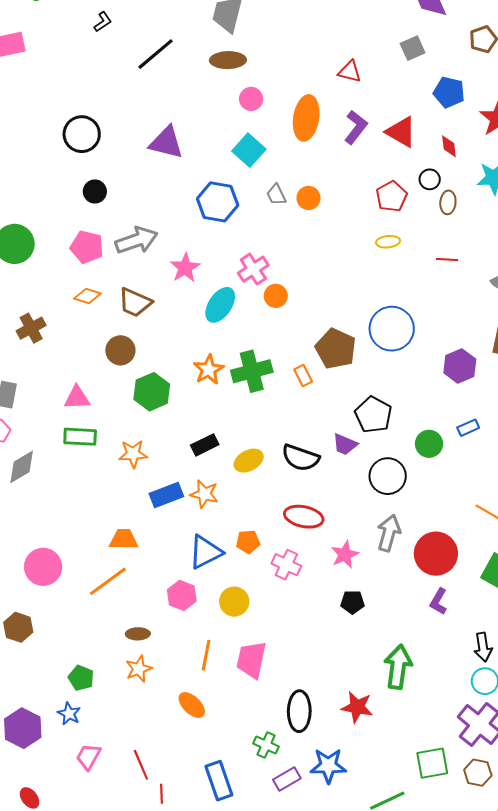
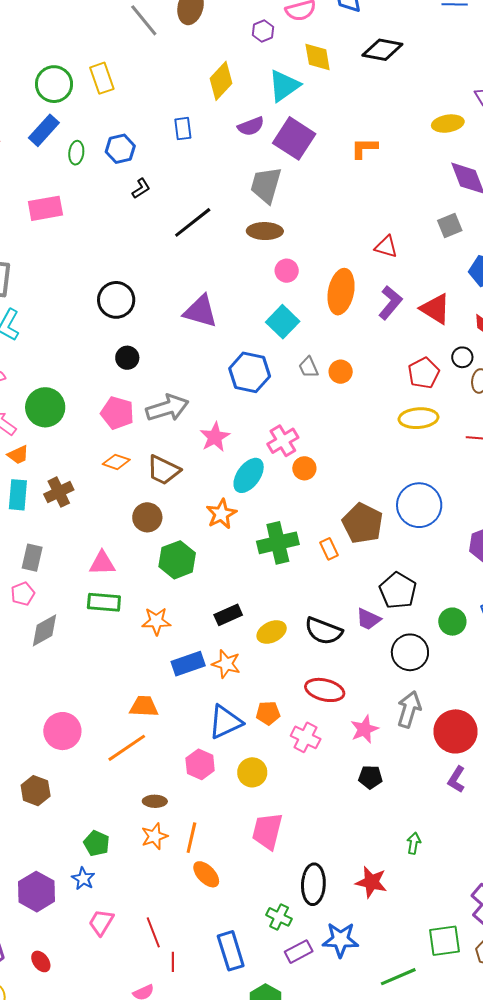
yellow ellipse: (388, 242) -> (418, 418), size x1.6
orange star: (209, 370) -> (221, 514), moved
orange line: (206, 655) -> (191, 838), moved
green arrow: (398, 667) -> (414, 843), size x0.5

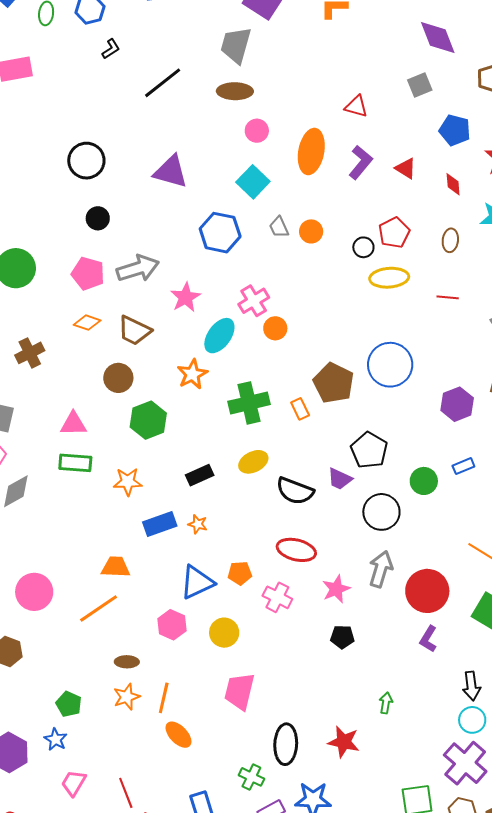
red triangle: (435, 309) -> (406, 168), size x0.7
black circle: (462, 357) -> (363, 247), moved
yellow ellipse: (272, 632) -> (253, 462), moved
orange star: (226, 664) -> (198, 524), size x0.7

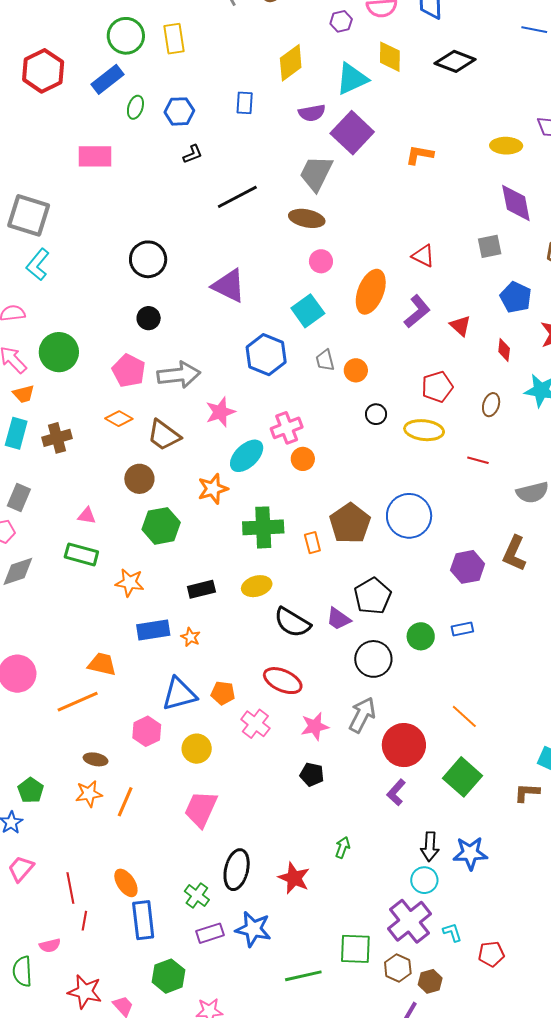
black circle: (363, 247) -> (376, 414), moved
pink triangle: (73, 424) -> (87, 516), size x0.7
orange ellipse: (178, 735) -> (126, 883), moved

